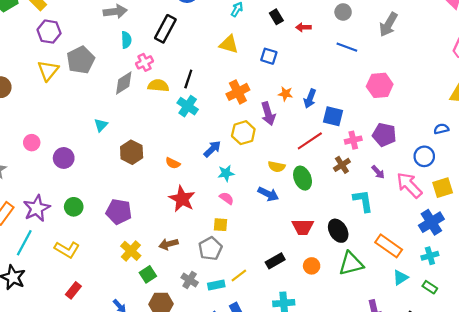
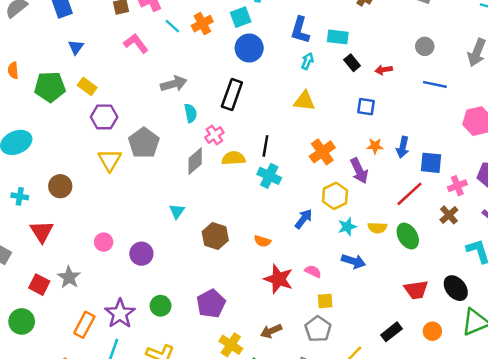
blue square: (269, 56) -> (366, 107), moved
cyan star: (226, 173) -> (347, 227), moved
blue arrow: (268, 194) -> (354, 261), moved
pink semicircle: (227, 198) -> (313, 271), moved
purple pentagon: (119, 212) -> (211, 304), turned -30

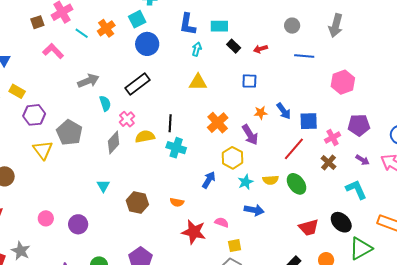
black rectangle: (232, 94) -> (137, 84), turned 40
blue arrow: (403, 147) -> (284, 111), turned -42

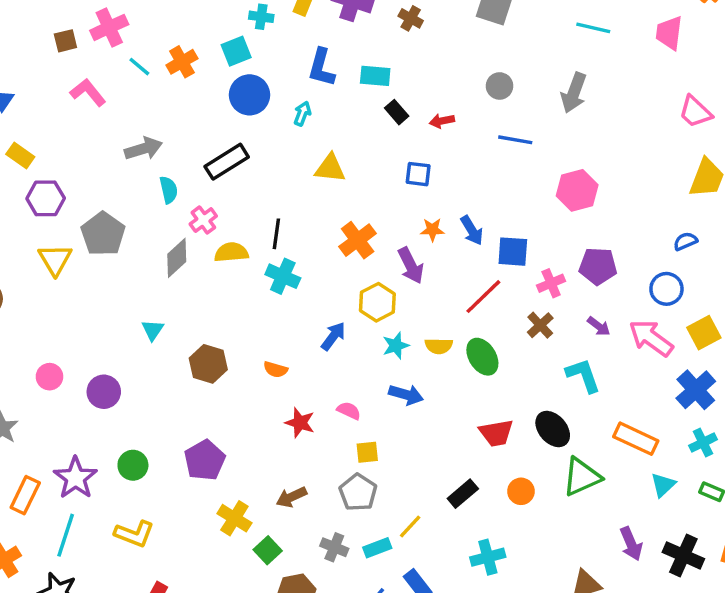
cyan arrow: (197, 49) -> (302, 113), moved
red star: (194, 232) -> (300, 423), size x0.7

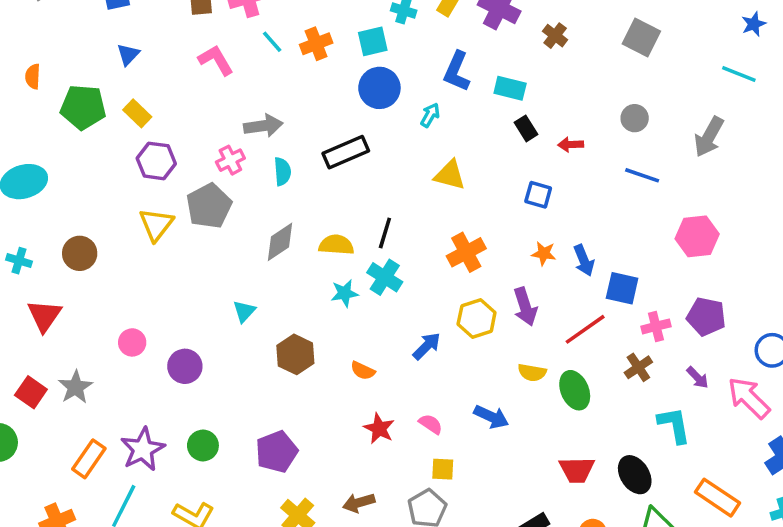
pink cross: (203, 220) -> (230, 160), moved
purple arrow: (411, 266) -> (525, 307), moved
cyan star: (396, 346) -> (345, 293), moved

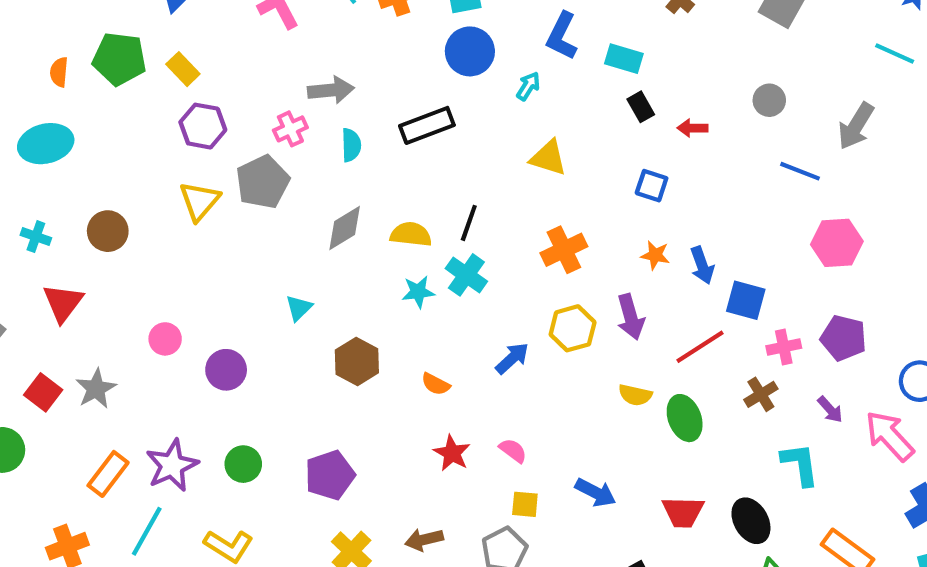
orange semicircle: (33, 76) -> (59, 72), moved
blue line: (642, 175) -> (800, 171), moved
blue arrow: (491, 417) -> (596, 492), moved

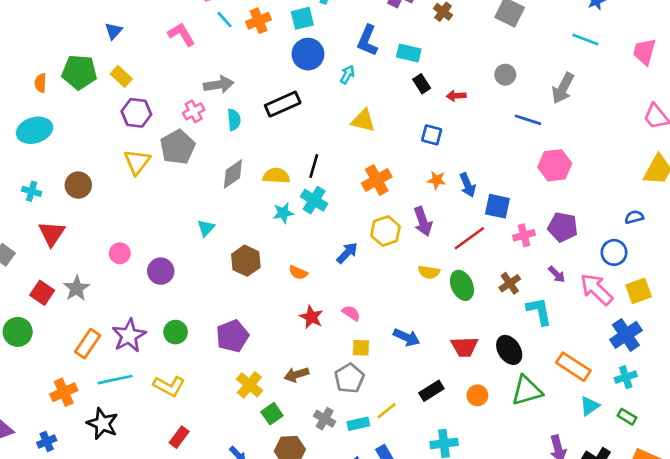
brown cross: (761, 394) -> (510, 283), moved
cyan line: (147, 531) -> (115, 380), turned 52

